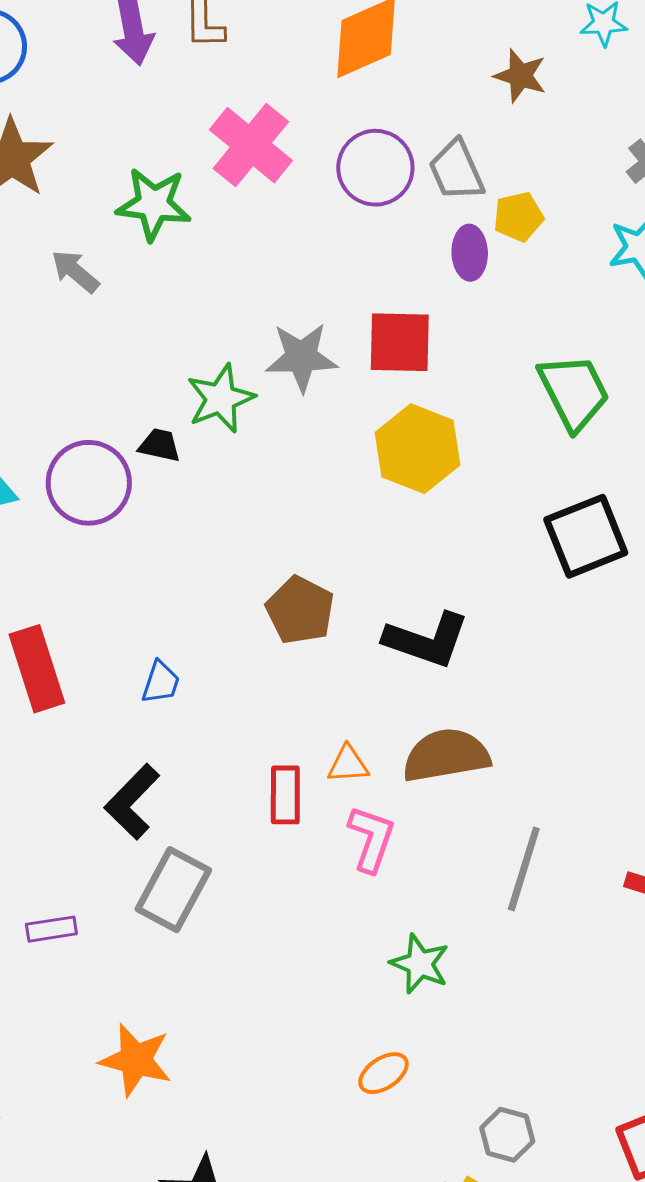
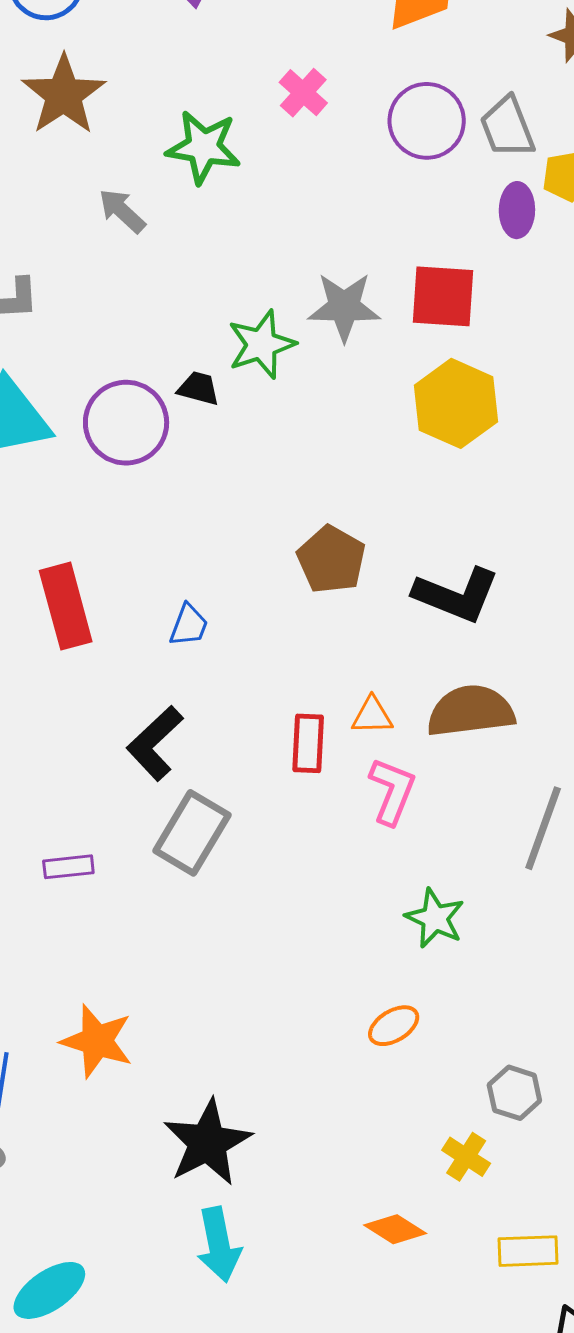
pink cross: (251, 145) -> (303, 93), size x0.6
orange star: (136, 1060) -> (97, 1041), moved

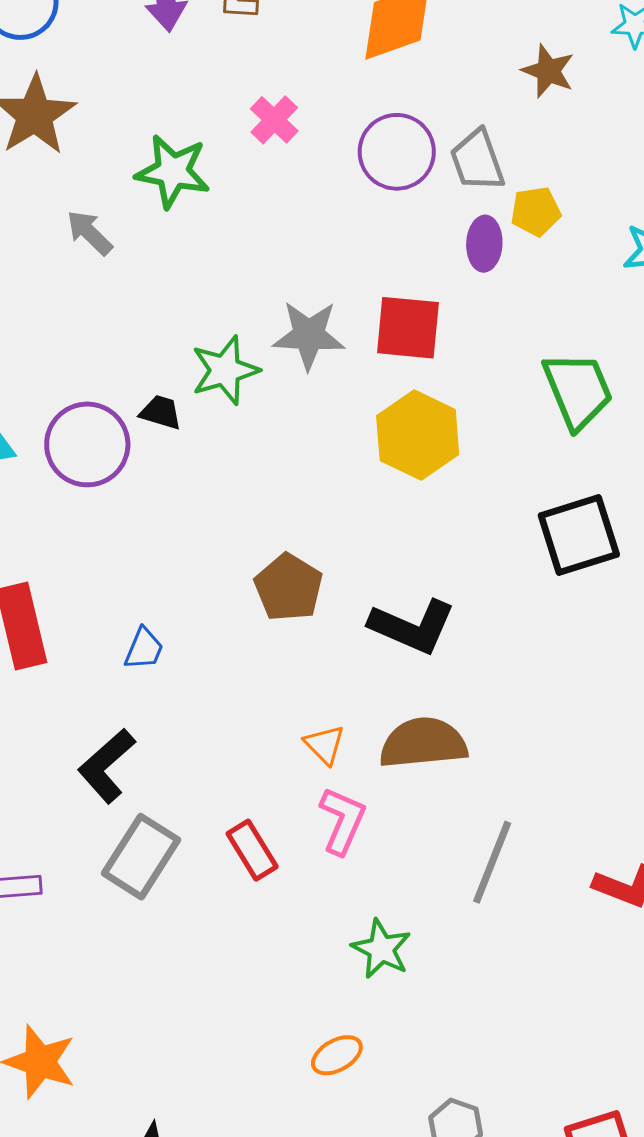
orange triangle: (372, 716) -> (325, 745), turned 45
red rectangle: (308, 743) -> (252, 850), moved, turned -36

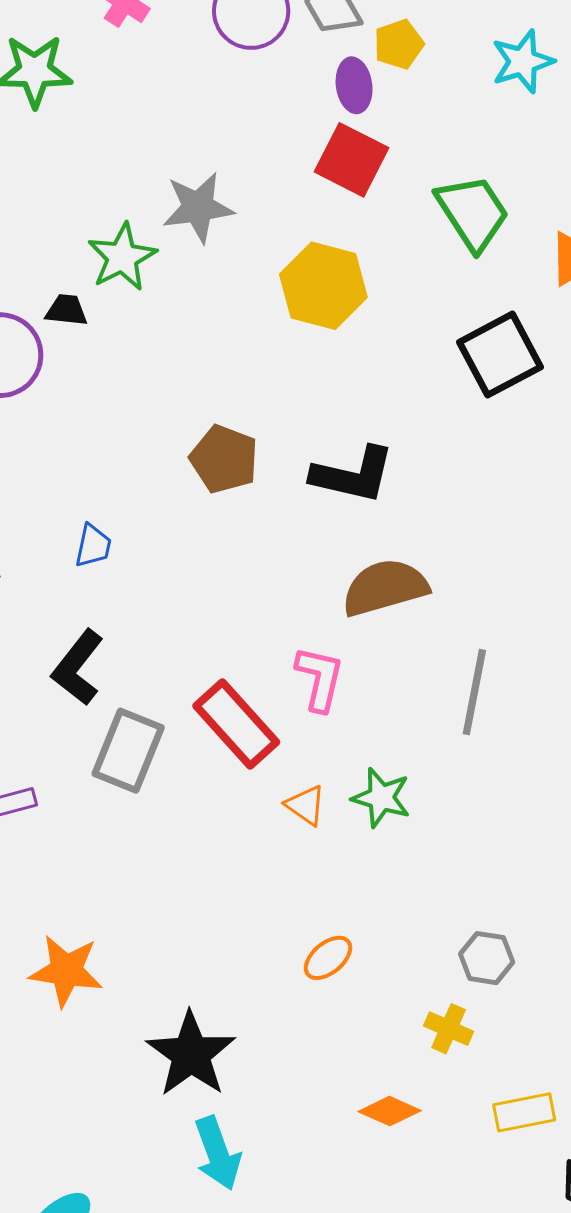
red square: (408, 328) -> (352, 160), moved, turned 32
orange triangle: (325, 745) -> (306, 805), moved
red rectangle: (252, 850) -> (236, 724), size x1.5
orange ellipse: (337, 1055) -> (328, 958), moved

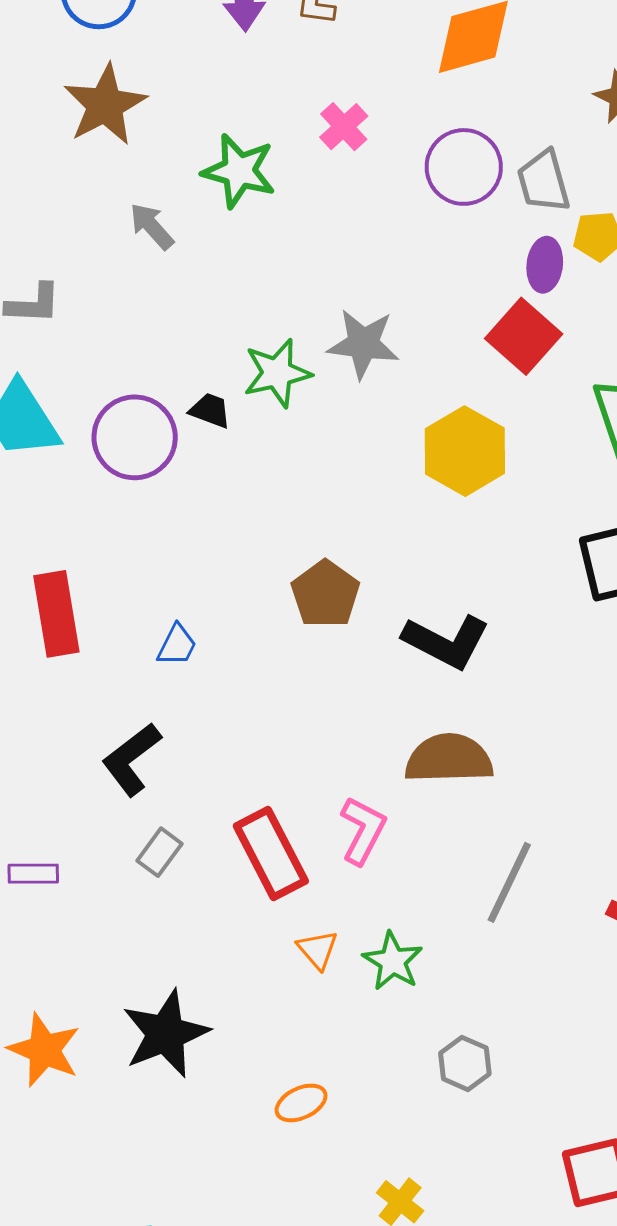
gray rectangle: (128, 751) -> (159, 852), size x0.6
gray hexagon: (487, 958) -> (465, 1063), moved
black star: (191, 1054) -> (166, 1034), moved

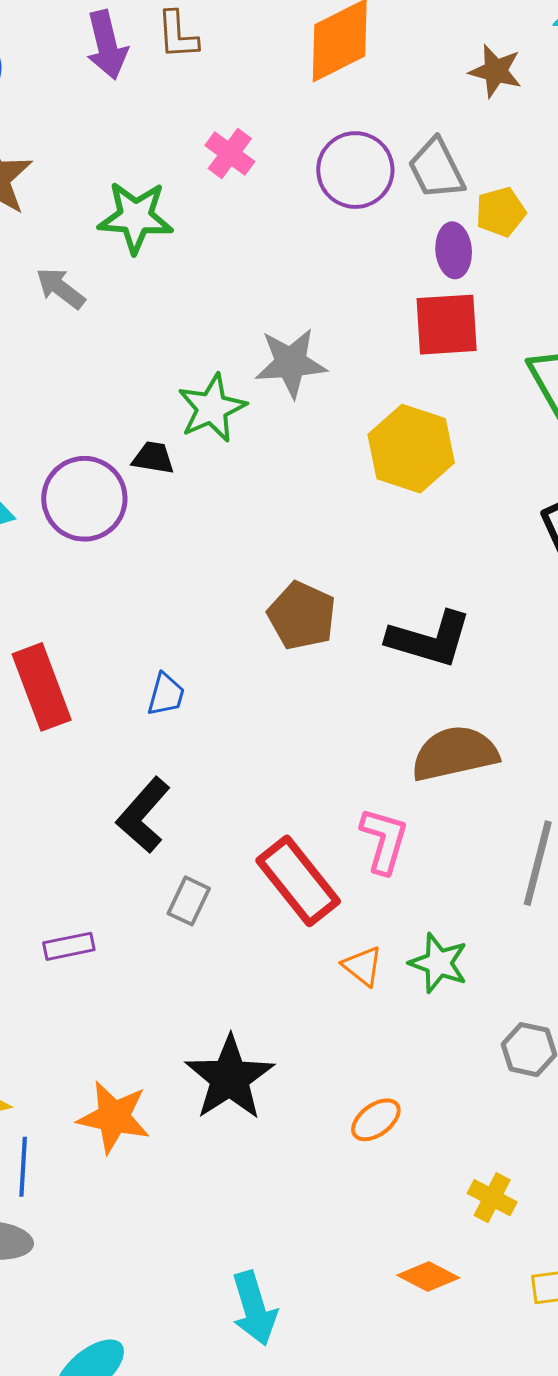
red square: (524, 336) -> (447, 325), turned -34

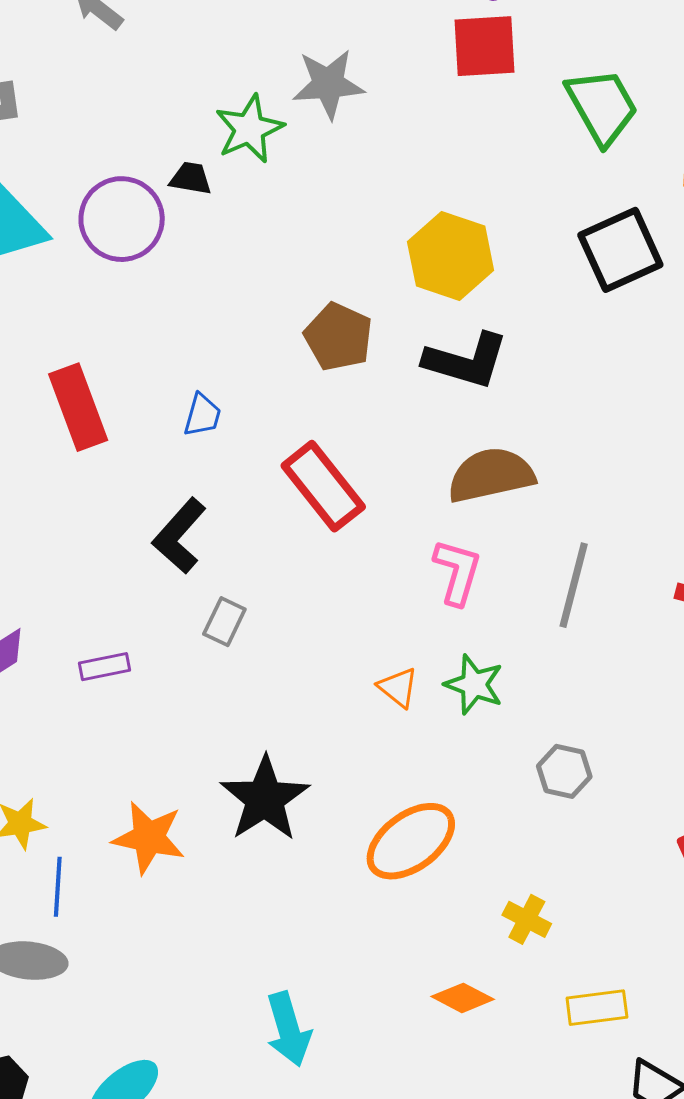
yellow hexagon: (411, 449) -> (451, 256), moved
pink L-shape: (384, 840) -> (457, 572), moved
red rectangle: (298, 881) -> (323, 486), moved
orange ellipse: (376, 1120) -> (411, 841), size x1.8

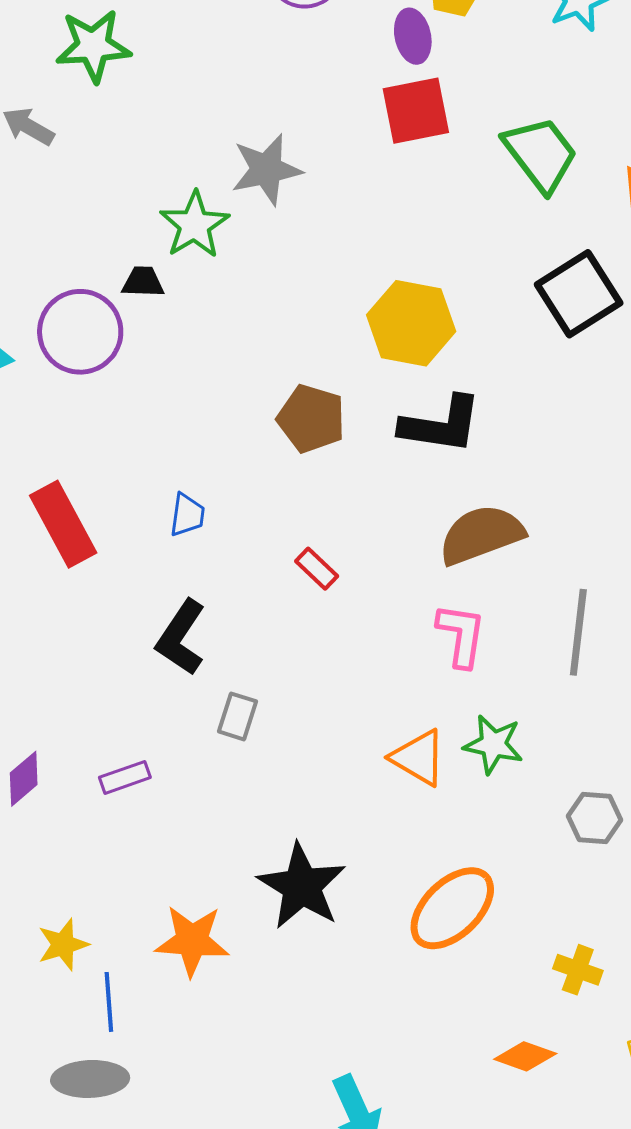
red rectangle: (323, 486) -> (317, 569), size x0.5
orange triangle: (398, 687) -> (418, 758), size x1.4

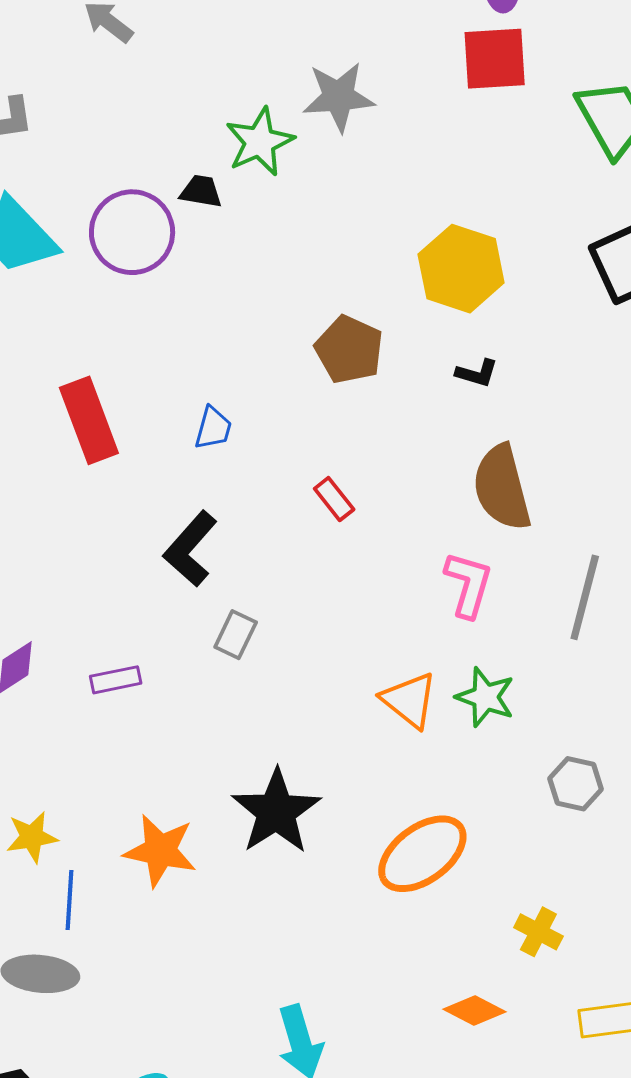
black L-shape: (441, 425) -> (477, 373), size x0.5
brown semicircle: (481, 535) -> (502, 488), turned -92

